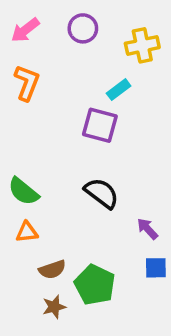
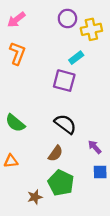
purple circle: (83, 28) -> (67, 19), moved
orange triangle: (27, 232) -> (11, 161), moved
brown semicircle: (52, 269) -> (56, 153), moved, turned -35

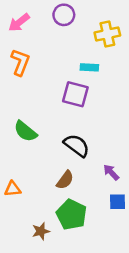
purple circle: (67, 19) -> (64, 15), moved
cyan rectangle: (76, 58) -> (89, 67), turned 40
green semicircle: (15, 123) -> (25, 131), moved

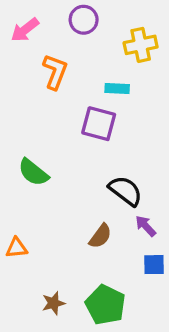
orange L-shape: (20, 62) -> (55, 72), moved
black semicircle: (77, 145) -> (126, 191), moved
brown semicircle: (65, 180) -> (100, 236), moved
green pentagon: (71, 215) -> (105, 305), moved

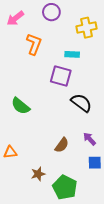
black semicircle: (126, 191) -> (81, 103), moved
brown star: (53, 303) -> (38, 174), moved

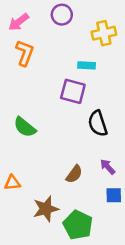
orange L-shape: (34, 44) -> (25, 53), moved
black semicircle: (81, 103) -> (98, 123), turned -145
brown star: (38, 174) -> (46, 209), size x1.5

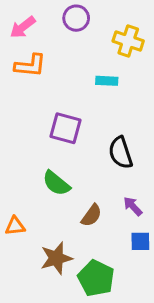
yellow cross: (104, 33) -> (128, 41), turned 30
orange L-shape: (25, 53) -> (30, 66), turned 75
purple square: (73, 91) -> (65, 128), moved
green semicircle: (25, 127) -> (56, 183), moved

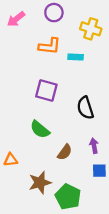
orange L-shape: (30, 66) -> (50, 46), moved
purple arrow: (133, 206) -> (94, 146), turned 32

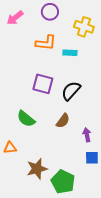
black semicircle: (85, 108) -> (71, 91), moved, turned 60
green semicircle: (40, 129) -> (26, 119), moved
brown semicircle: (65, 152) -> (63, 121), moved

